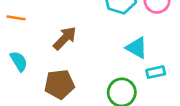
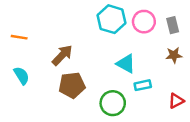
brown pentagon: (59, 84) -> (72, 85), moved

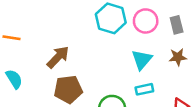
cyan triangle: (126, 64) -> (142, 60), moved, turned 42

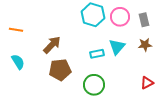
cyan rectangle: (144, 89) -> (97, 54), moved

